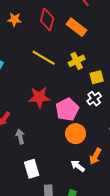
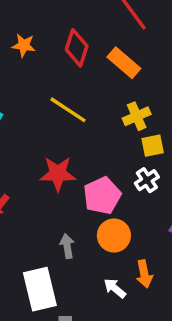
yellow cross: (77, 61) -> (137, 116), moved
gray arrow: (20, 137) -> (67, 246), moved
orange arrow: (95, 156) -> (144, 274), turned -42
white rectangle: (32, 169) -> (40, 289), size x1.4

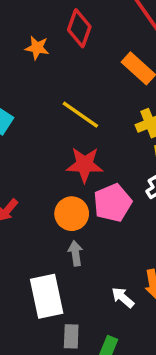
red diamond: (77, 48) -> (79, 28), moved
red star: (58, 174) -> (85, 165), moved
orange circle: (114, 236) -> (72, 214), moved

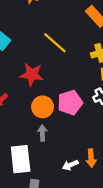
red star: (85, 165) -> (32, 74), moved
white arrow: (123, 297) -> (70, 165), turned -70

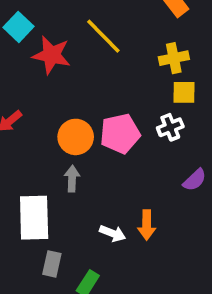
red star: (32, 74) -> (51, 55), moved
white arrow: (70, 165) -> (113, 233), turned -140

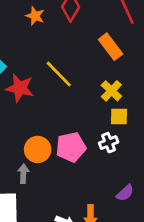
yellow cross: (174, 58) -> (111, 91), turned -35
gray arrow: (72, 179) -> (23, 174), moved
purple semicircle: (195, 180) -> (125, 193), moved

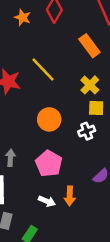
pink pentagon: (71, 147) -> (49, 163), moved, turned -30
orange circle: (38, 149) -> (49, 119), moved

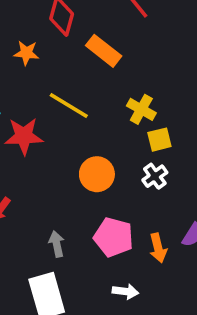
orange star: (23, 17) -> (26, 53), moved
orange rectangle: (89, 46) -> (104, 51), moved
orange arrow: (70, 196) -> (158, 248), moved

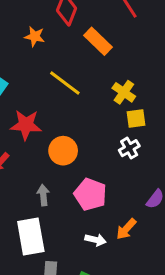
red star: (24, 136) -> (26, 125), moved
orange circle: (97, 174) -> (63, 151), moved
orange arrow: (158, 248) -> (126, 229), moved, turned 50

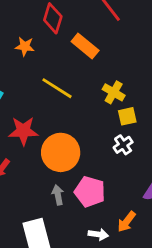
orange circle: (63, 151) -> (61, 152), size x1.4
gray arrow: (43, 195) -> (58, 195), moved

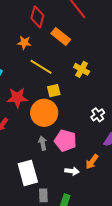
orange star: (25, 46) -> (24, 43), moved
yellow square: (127, 116) -> (54, 91), moved
white cross: (123, 145) -> (98, 115), moved

